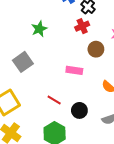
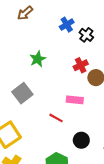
red cross: (82, 26) -> (81, 65), moved
red line: (54, 100) -> (56, 118), moved

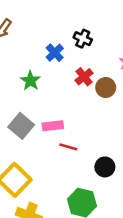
blue cross: (67, 25) -> (55, 53), moved
pink rectangle: (75, 100) -> (53, 126), moved

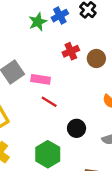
red cross: (84, 77) -> (71, 51), moved
green star: (30, 81) -> (38, 22), moved

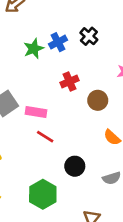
brown circle: (96, 58) -> (98, 100), moved

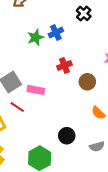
black cross: (89, 36) -> (84, 13), moved
red line: (45, 137) -> (17, 107), moved

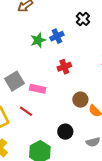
brown circle: (87, 82) -> (80, 100), moved
red line: (17, 107) -> (26, 111), moved

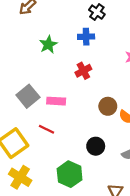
blue cross: (57, 36) -> (86, 37), moved, turned 32

